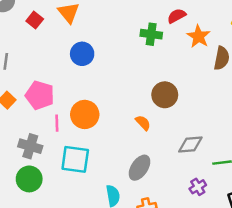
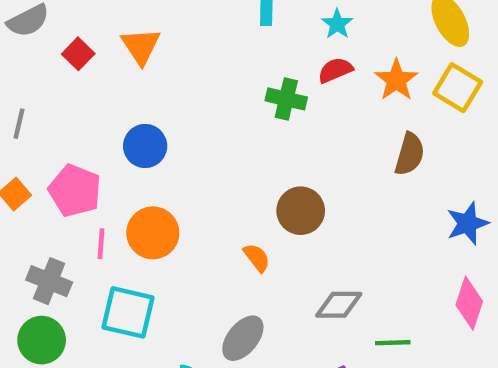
orange star: (199, 36) -> (396, 80), moved
blue circle: (82, 54) -> (145, 146), moved

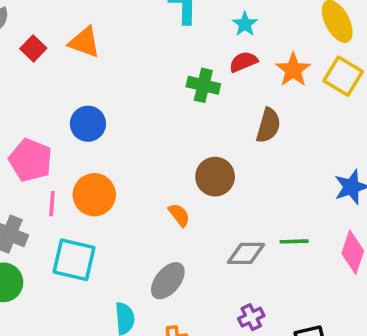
orange triangle: (141, 46) -> (84, 42), turned -36
brown semicircle: (410, 154) -> (268, 125), moved
green line: (393, 343) -> (294, 241), moved

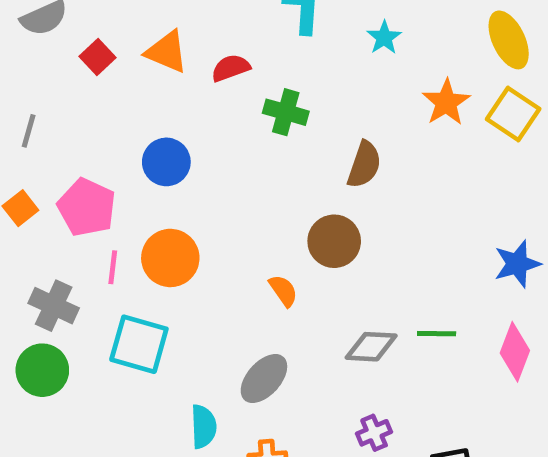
red semicircle: (243, 62) -> (231, 68), moved
green cross: (203, 85) -> (286, 112), moved
brown semicircle: (268, 125) -> (364, 165), moved

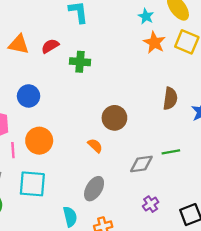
cyan star: (384, 38) -> (146, 16), moved
brown semicircle: (364, 165) -> (170, 98), moved

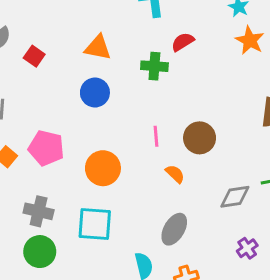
orange triangle: (19, 44) -> (98, 48), moved
red semicircle: (50, 46) -> (183, 42), moved
blue circle: (29, 96) -> (95, 93), moved
pink line: (13, 150) -> (156, 136), moved

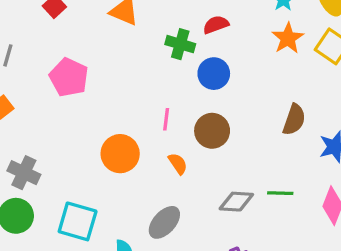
blue circle: (95, 93) -> (214, 74), moved
pink pentagon: (46, 148) -> (69, 77), moved
orange circle: (103, 168) -> (120, 154), moved
cyan square: (95, 224) -> (78, 221), moved

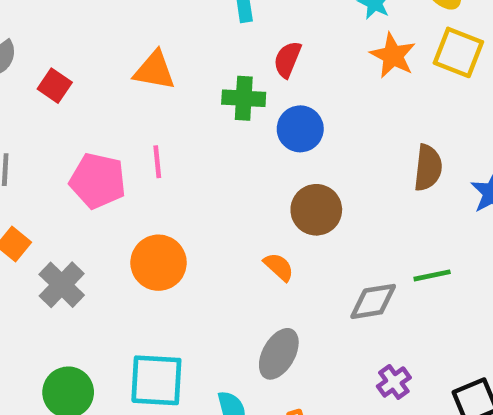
red semicircle: (216, 25) -> (287, 59), turned -35
pink line: (166, 119) -> (157, 162), moved
orange circle: (120, 154) -> (159, 263), moved
gray cross: (24, 173) -> (62, 285), moved, turned 32

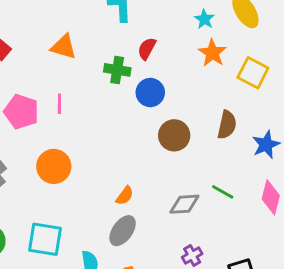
yellow square: (458, 52) -> (253, 73), moved
brown circle: (316, 210) -> (174, 135), moved
orange semicircle: (279, 267) -> (125, 196), moved, turned 78
green line: (432, 275) -> (223, 192), turned 35

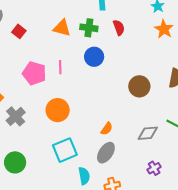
red semicircle: (147, 49) -> (119, 28), turned 133
green cross: (117, 70) -> (89, 28), moved
blue circle: (150, 93) -> (94, 57), moved
cyan square: (45, 239) -> (65, 150), moved, turned -30

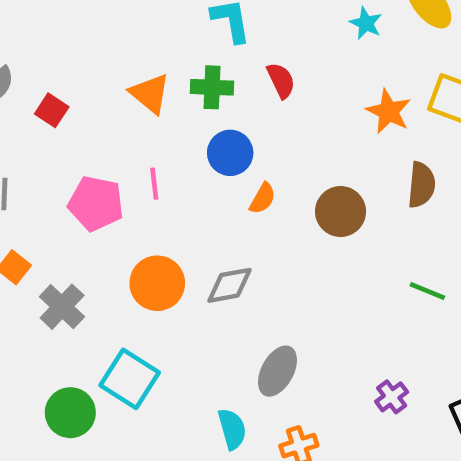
orange triangle: (62, 28) -> (150, 94), turned 30
orange star: (164, 29) -> (389, 111), moved
orange semicircle: (107, 129) -> (263, 198), moved
gray diamond: (148, 133) -> (229, 285), moved
cyan square: (65, 150) -> (130, 379), moved, turned -30

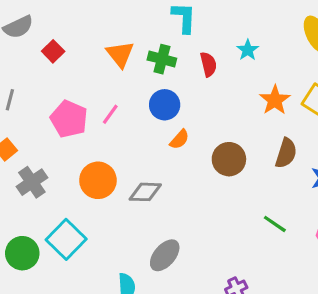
cyan star: (366, 23) -> (248, 50), moved
pink line: (154, 184) -> (110, 114), turned 30

